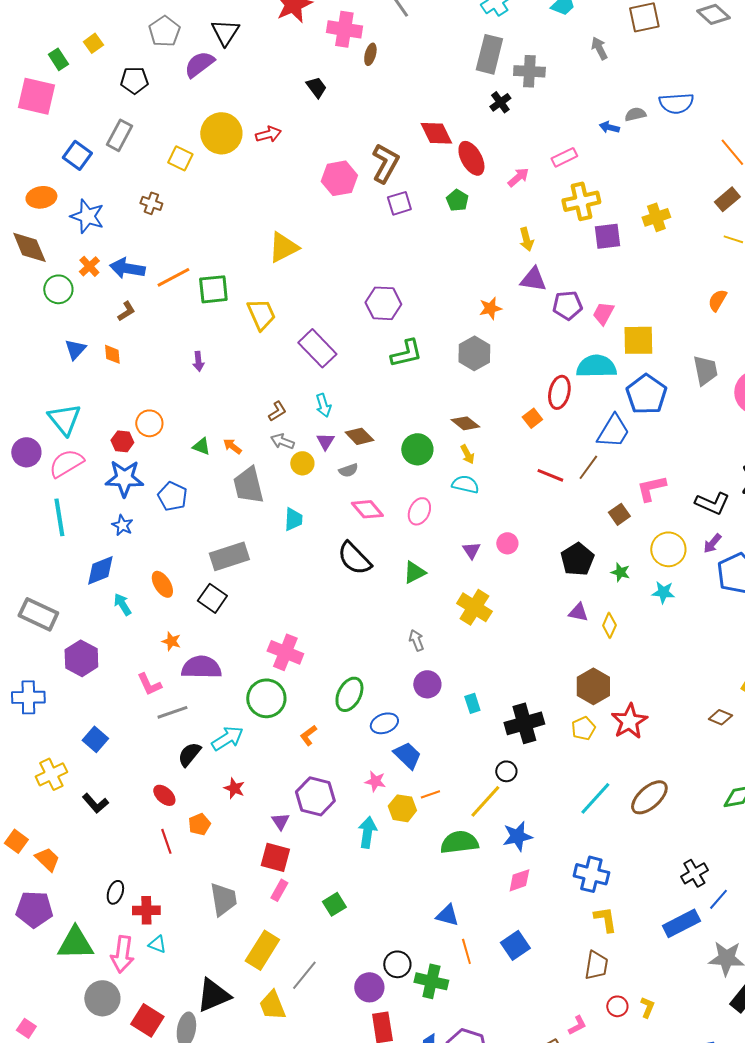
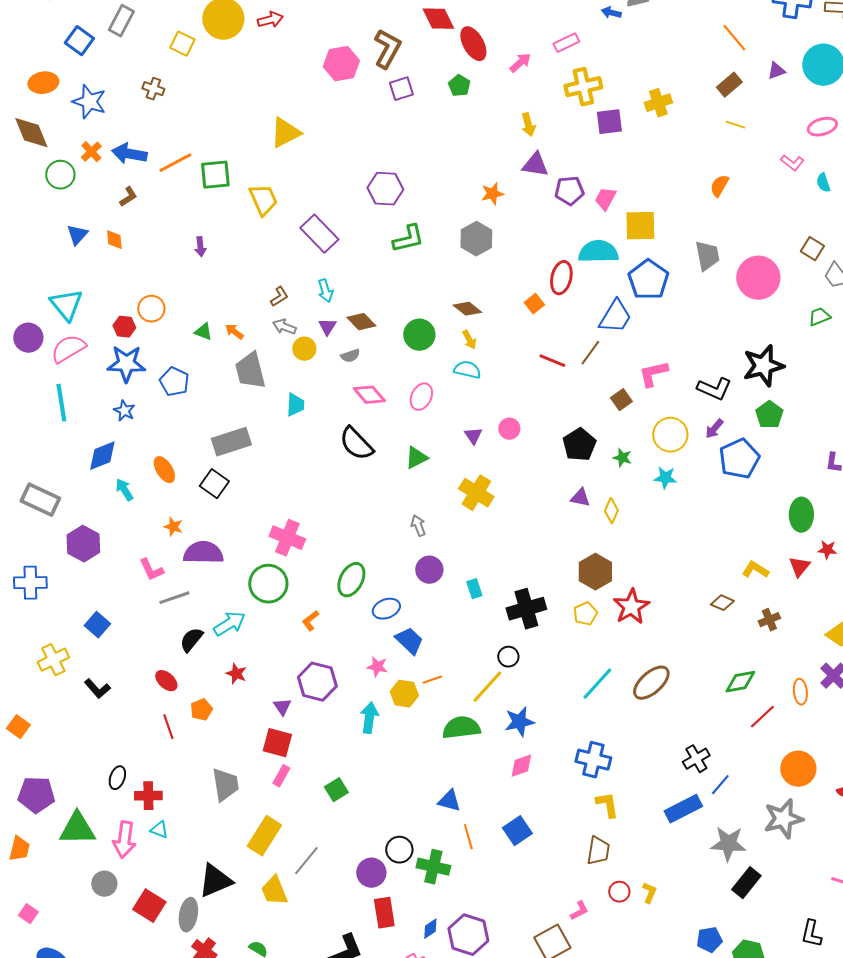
orange trapezoid: (47, 859) -> (19, 849), moved, turned 60
gray circle: (102, 998) -> (104, 884), size x0.7

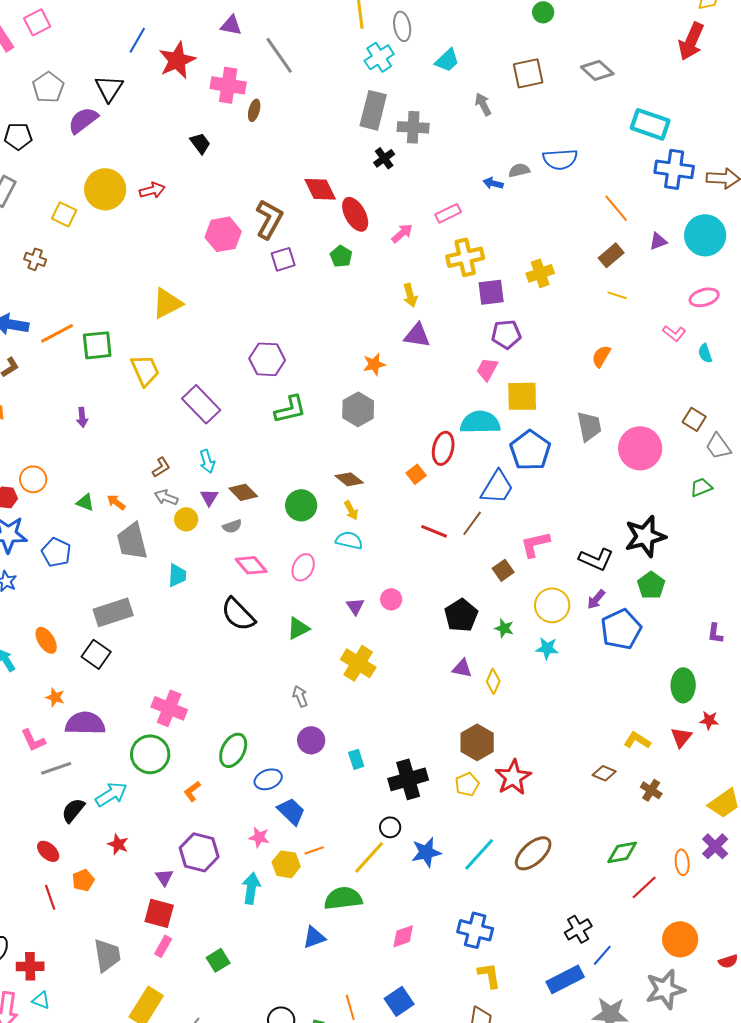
purple pentagon: (569, 191) -> (506, 334), moved
brown cross: (769, 620) -> (651, 790), turned -35
blue star: (519, 722) -> (426, 852), moved
blue triangle: (449, 801) -> (314, 937), moved, turned -35

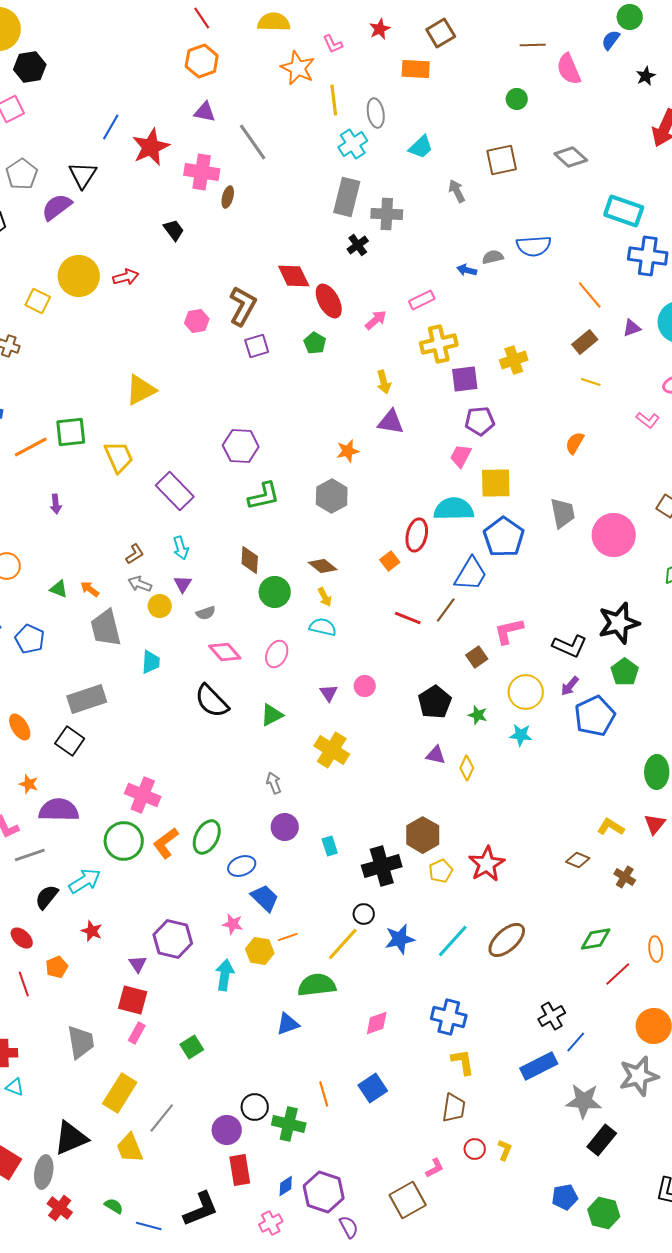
pink hexagon: (223, 234) -> (197, 321), size x0.7
orange line: (57, 333) -> (31, 447), moved
brown diamond: (243, 492) -> (250, 560), moved, turned 48
brown hexagon: (477, 742) -> (423, 835), moved
orange L-shape: (192, 791) -> (166, 843), moved, size x1.5

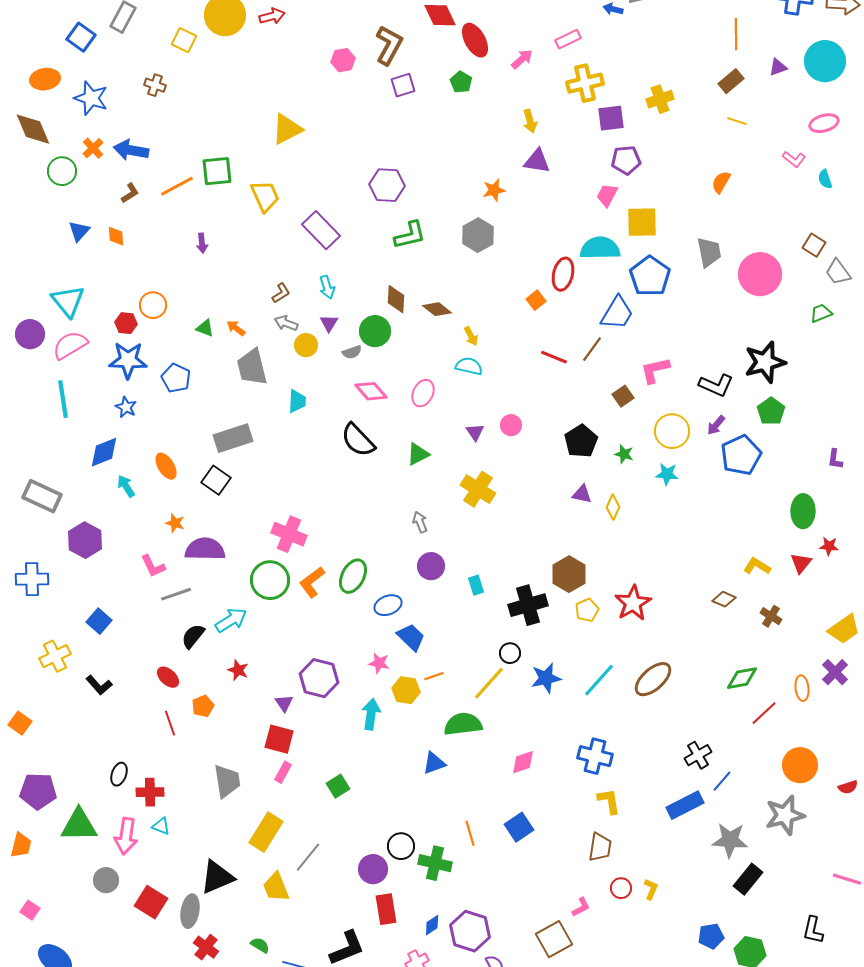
orange line: (590, 295) -> (736, 34), turned 40
brown diamond: (323, 566) -> (437, 309), moved
green circle: (275, 592) -> (375, 331), moved

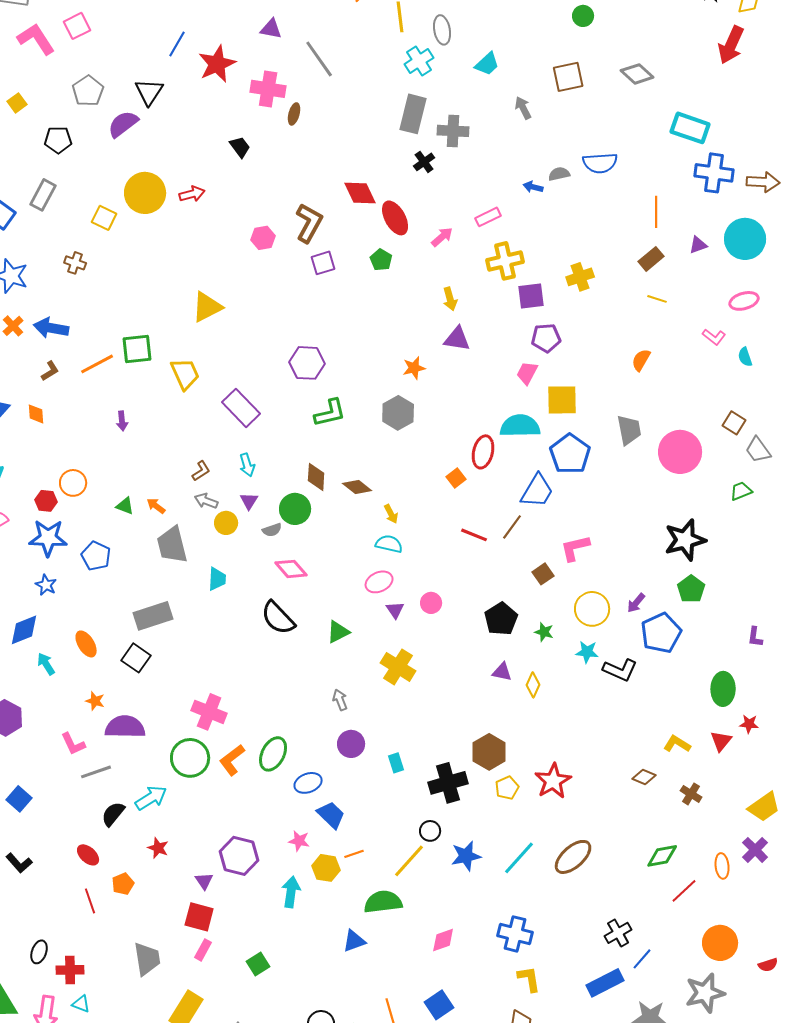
black L-shape: (716, 385) -> (620, 670), moved
pink ellipse: (423, 393) -> (379, 582), moved, turned 40

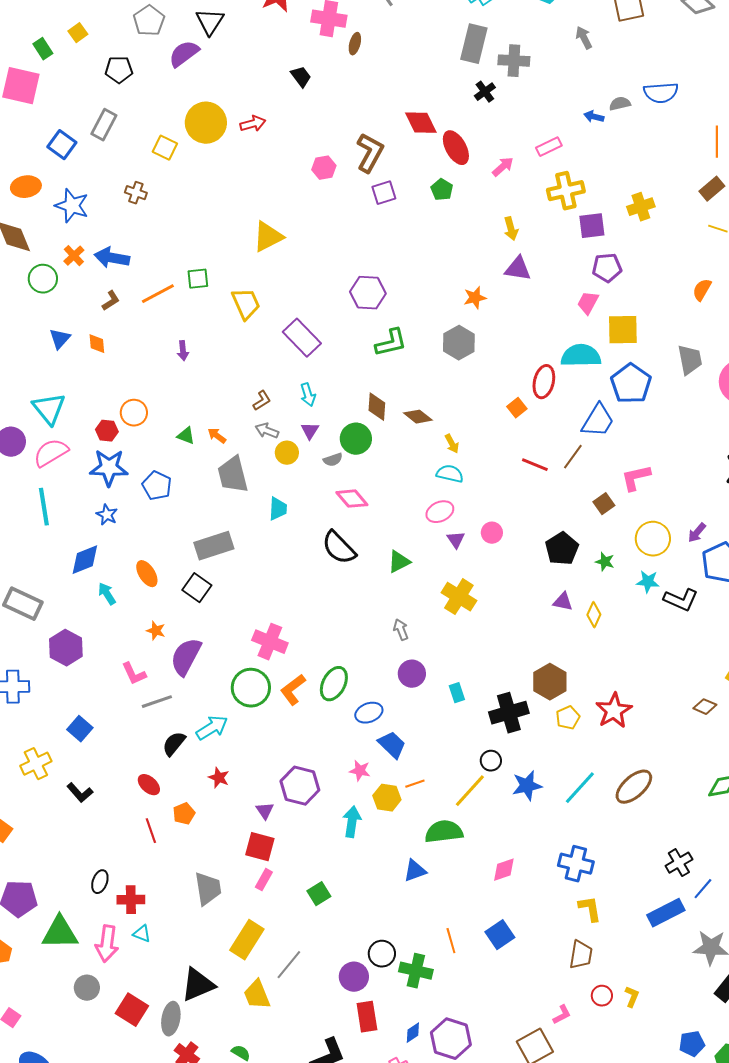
green square: (137, 349) -> (198, 279), size x0.7
purple semicircle: (125, 727) -> (186, 657), turned -63

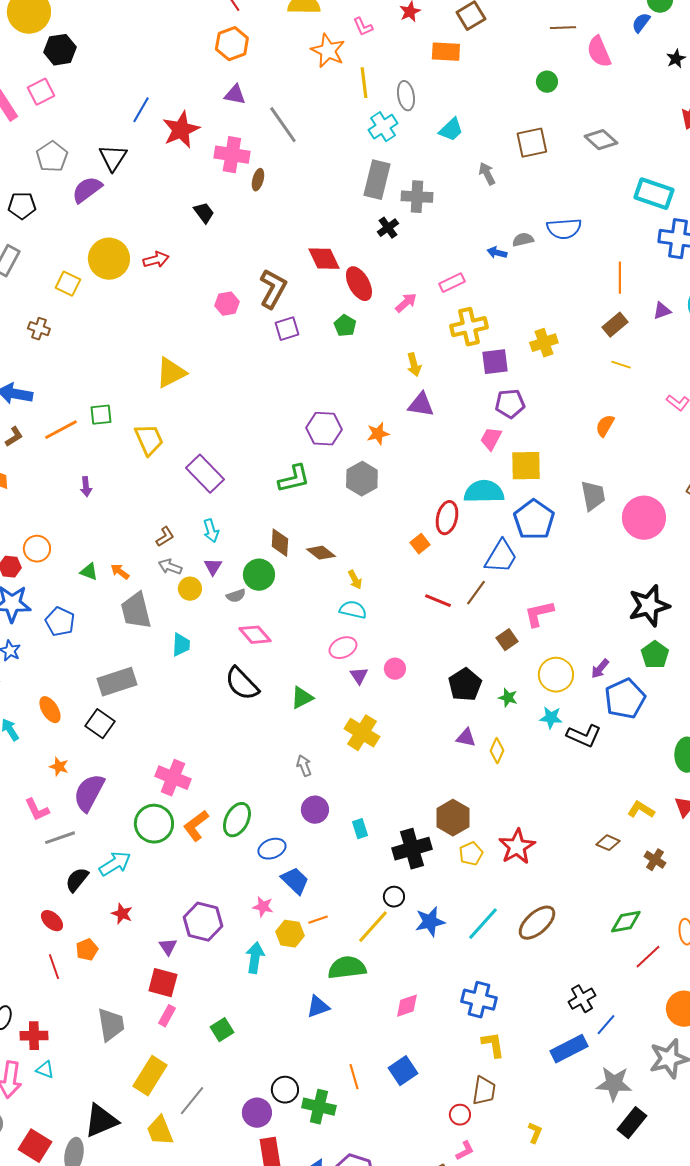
purple hexagon: (368, 293) -> (324, 429), moved
red circle: (602, 996) -> (460, 1115), moved

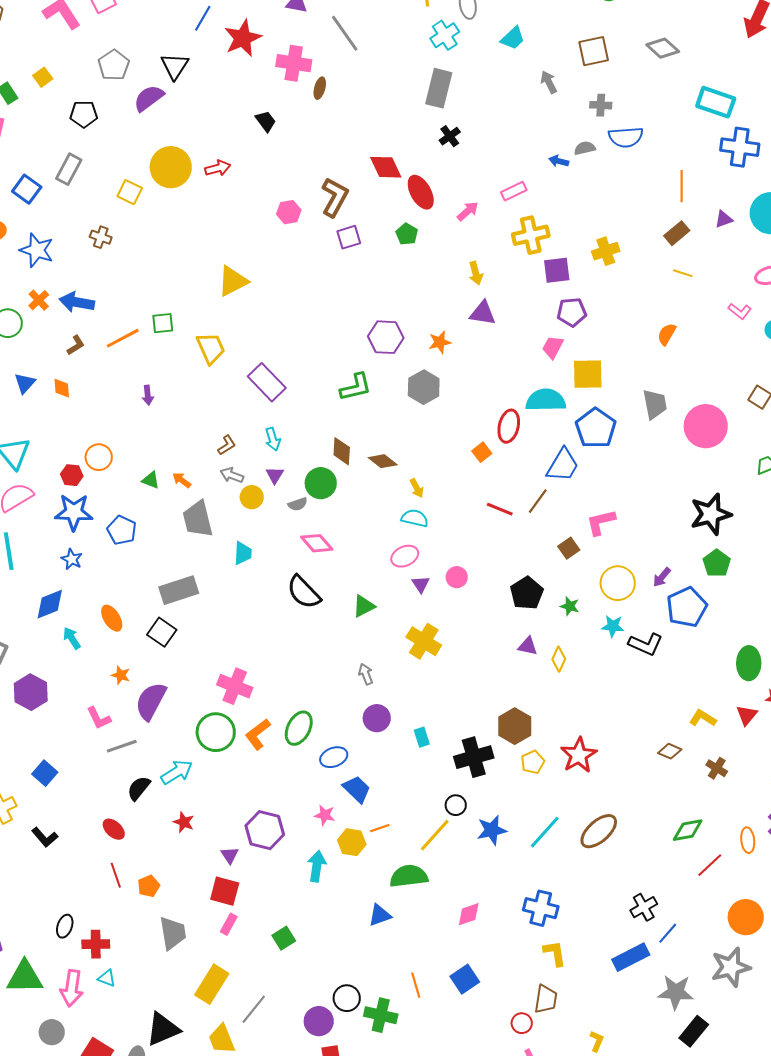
gray cross: (417, 197) -> (601, 105), moved, size x0.7
orange pentagon: (87, 950) -> (149, 886), moved

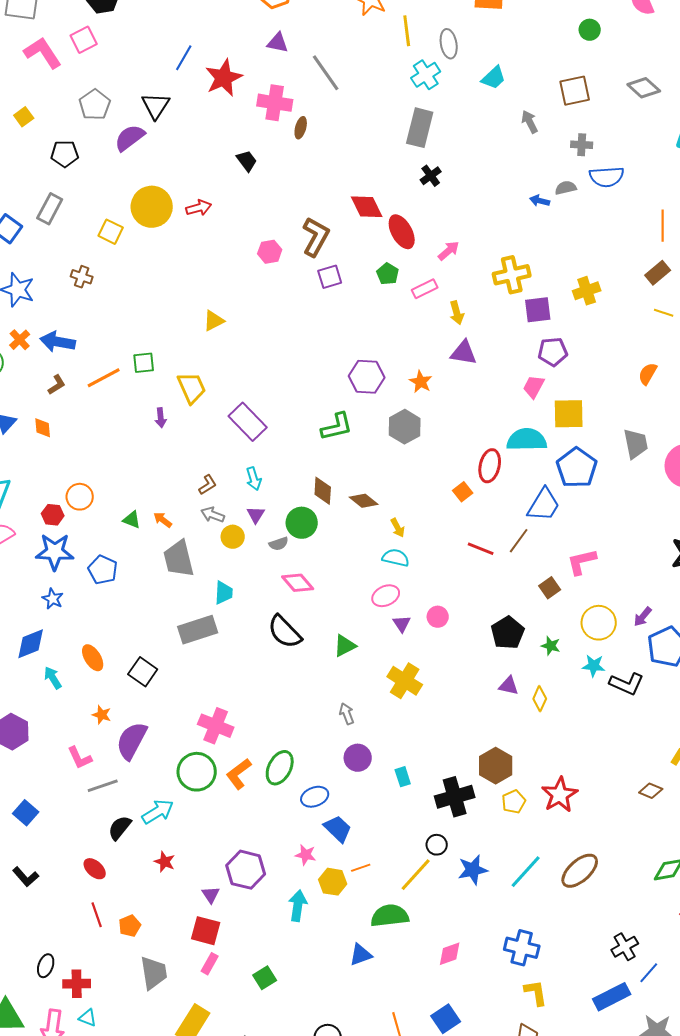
pink rectangle: (514, 191) -> (425, 289), moved
yellow triangle: (233, 281) -> (214, 321), size x0.7
orange star: (440, 342) -> (421, 382), turned -30
purple arrow: (148, 395) -> (161, 418), moved
gray rectangle: (179, 590) -> (198, 630), moved

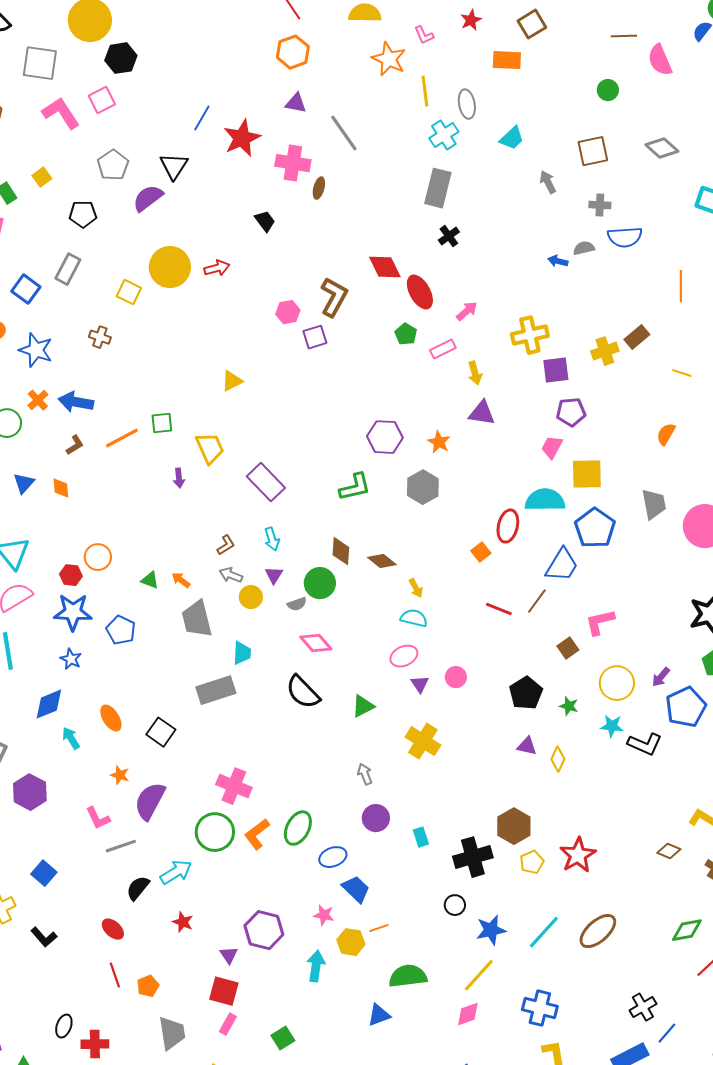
brown rectangle: (658, 273) -> (637, 337), moved
purple square: (330, 277) -> (315, 337), moved
yellow line: (416, 875) -> (479, 975), moved

